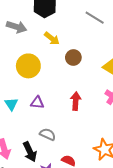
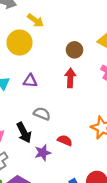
yellow arrow: (52, 39) -> (35, 20), moved
brown circle: (73, 58) -> (74, 50), moved

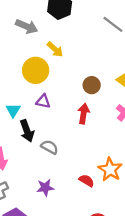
purple triangle: (30, 81) -> (43, 101), moved
black arrow: (24, 133) -> (27, 131), moved
red semicircle: (65, 140) -> (87, 181), moved

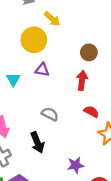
black arrow: (27, 131) -> (37, 142), moved
red semicircle: (87, 181) -> (91, 112), moved
purple star: (45, 188) -> (76, 165), moved

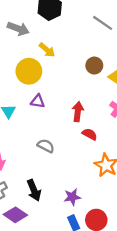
brown circle: (89, 52) -> (94, 66), moved
red semicircle: (91, 112) -> (90, 134), moved
black arrow: (37, 142) -> (34, 190), moved

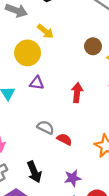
red semicircle: (90, 134) -> (64, 139), moved

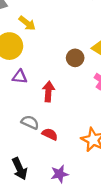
brown circle: (93, 46) -> (75, 58), moved
red arrow: (77, 93) -> (48, 92), moved

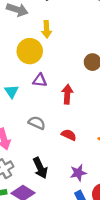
yellow arrow: (27, 23) -> (47, 29), turned 49
gray semicircle: (30, 122) -> (37, 123), moved

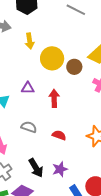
yellow circle: (30, 51) -> (52, 58), moved
purple star: (78, 173) -> (60, 169), moved

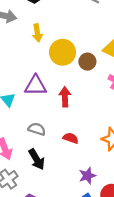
purple triangle: (28, 88) -> (36, 85), size x1.5
black arrow: (36, 168) -> (37, 159), moved
purple star: (60, 169) -> (87, 176), moved

